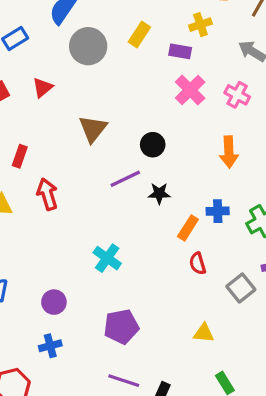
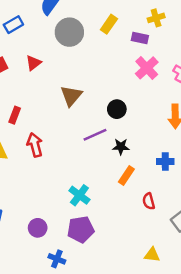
orange rectangle: (188, 228) -> (126, 175), moved
purple pentagon: (121, 327) -> (81, 229), moved
blue cross: (50, 346) -> (57, 259), moved, turned 35

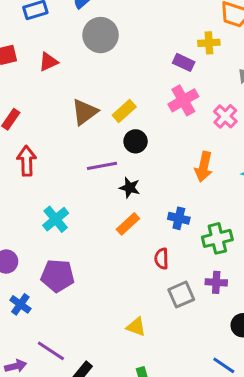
yellow rectangle: (109, 24) -> (124, 111), moved
cyan cross: (79, 195) -> (56, 219), moved
red semicircle: (149, 201) -> (162, 259), moved

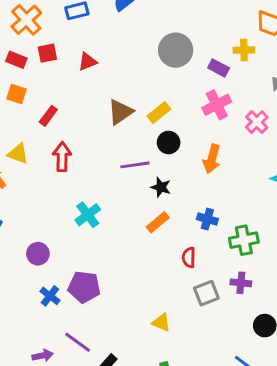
gray circle: (101, 35) -> (176, 50), moved
orange arrow: (204, 167) -> (212, 159), moved
purple pentagon: (58, 276) -> (84, 287), moved

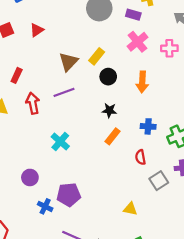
pink cross: (257, 122) -> (169, 48), turned -35
purple line: (135, 165) -> (64, 92), moved

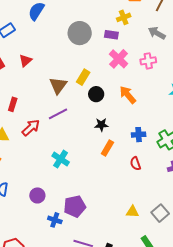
orange arrow: (142, 82) -> (128, 95), turned 144
red arrow: (33, 103) -> (31, 128), turned 66
gray square: (159, 181) -> (160, 213), moved

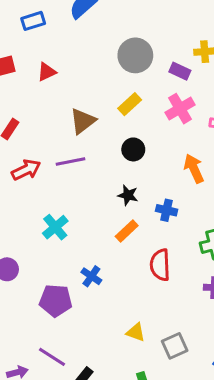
yellow rectangle: (83, 77) -> (130, 104), moved
orange arrow: (128, 95) -> (194, 169), moved
blue cross: (139, 135) -> (167, 210), moved
red semicircle: (135, 164) -> (160, 265), size x1.5
blue cross: (55, 220) -> (91, 276), moved

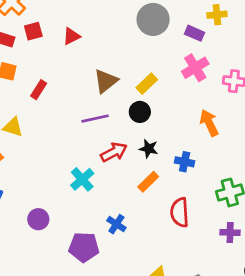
yellow rectangle: (130, 104) -> (147, 84), moved
black circle: (133, 149) -> (140, 112), moved
red arrow: (26, 170) -> (114, 152), moved

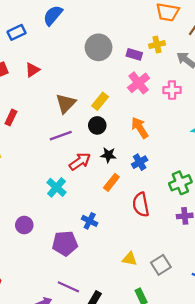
yellow cross: (217, 15) -> (157, 45), moved
orange arrow: (209, 123) -> (140, 128), moved
blue cross: (185, 162) -> (140, 162), turned -35

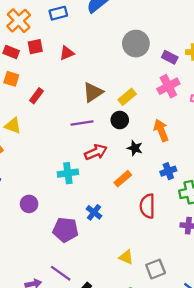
black star: (108, 155) -> (135, 148), moved
blue cross: (140, 162) -> (168, 171), moved
cyan cross: (57, 187) -> (68, 173), turned 30

